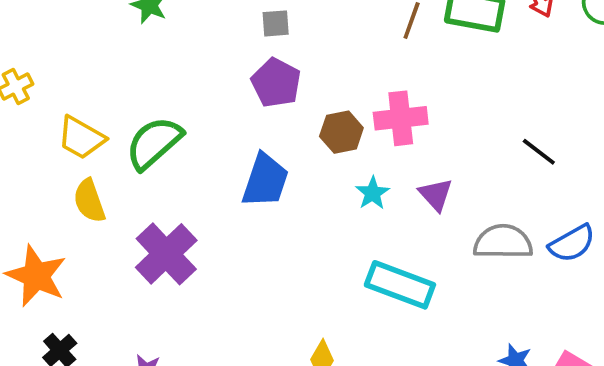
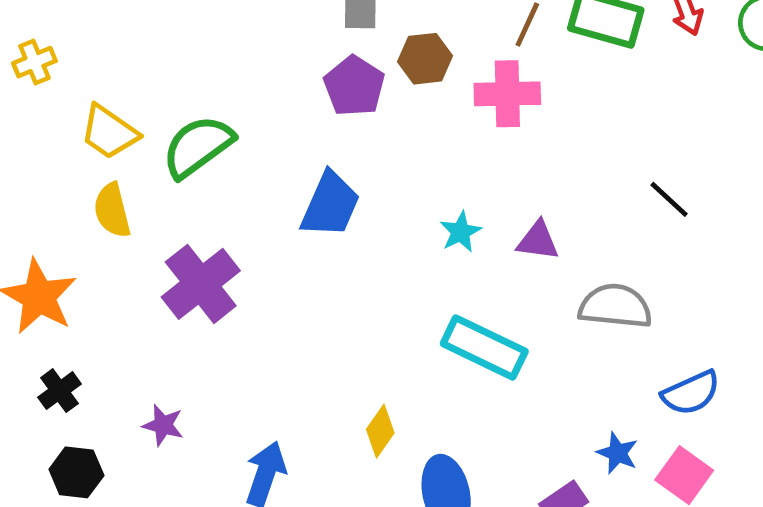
pink cross: (401, 118) -> (507, 94), moved
brown hexagon: (341, 132) -> (425, 59), moved
purple triangle: (436, 195) -> (538, 241), turned -45
blue semicircle: (572, 243) -> (691, 393), moved

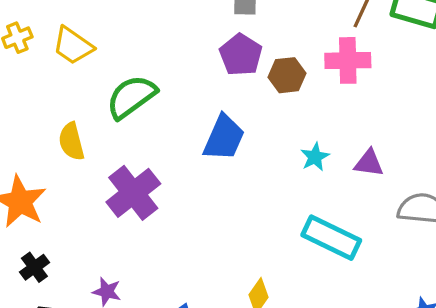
brown hexagon: (425, 59) -> (287, 75), moved
yellow trapezoid: (109, 132) -> (73, 46), moved

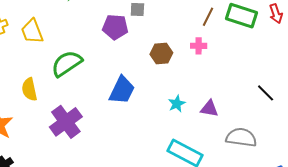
yellow trapezoid: (73, 46) -> (32, 31), turned 32
purple pentagon: (241, 55) -> (115, 27), moved, turned -30
pink cross: (348, 60) -> (199, 46), size x0.6

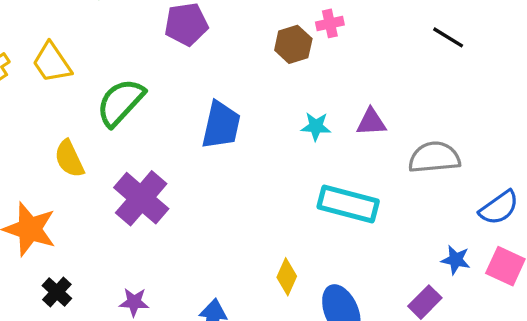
brown hexagon: (161, 54) -> (293, 44), moved
black line: (266, 93) -> (448, 37), moved
cyan star: (177, 104) -> (316, 126), turned -30

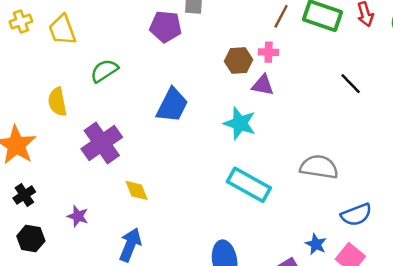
green semicircle: (120, 102) -> (104, 71), size x0.7
purple triangle: (371, 122) -> (263, 85), moved
cyan star: (316, 126) -> (240, 123), size x1.5
yellow diamond: (287, 277) -> (137, 190), moved, turned -60

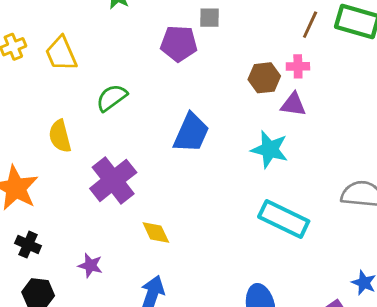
black cross: (24, 195) -> (28, 245), turned -30

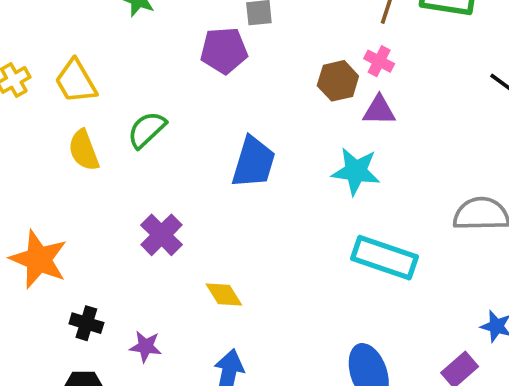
pink cross: (298, 66) -> (379, 61), turned 35
yellow semicircle: (60, 136) -> (84, 150), moved
purple cross: (113, 180) -> (161, 235), size x0.7
black cross: (28, 245) -> (86, 323), moved

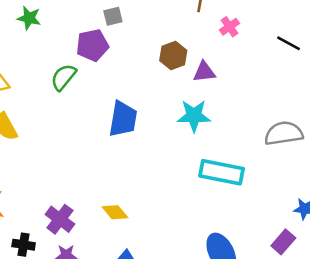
pink cross: (379, 61) -> (230, 27), moved, turned 36
green semicircle: (147, 130) -> (63, 77), moved
purple cross: (161, 235) -> (60, 219), moved

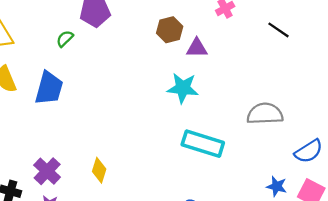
green semicircle: (63, 77) -> (65, 39), size x0.7
blue trapezoid: (123, 119) -> (49, 88), moved
yellow diamond: (115, 212) -> (99, 170), turned 50

